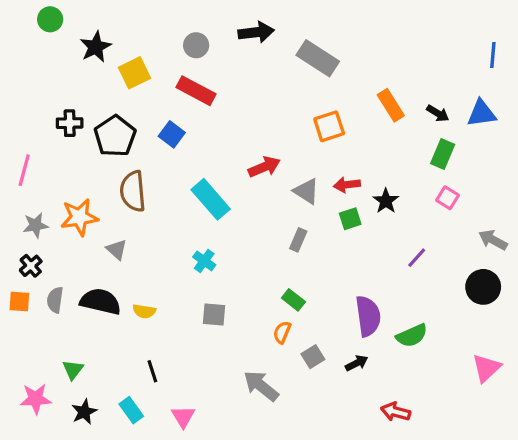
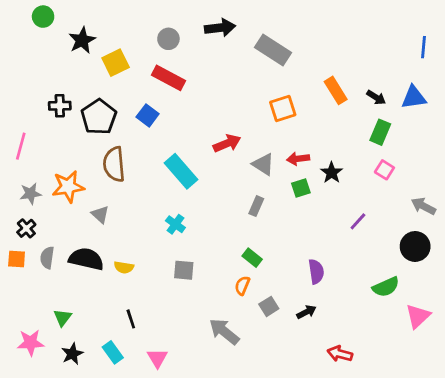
purple semicircle: (368, 316) -> (316, 272), size x0.7
green semicircle: (412, 336) -> (386, 287), moved

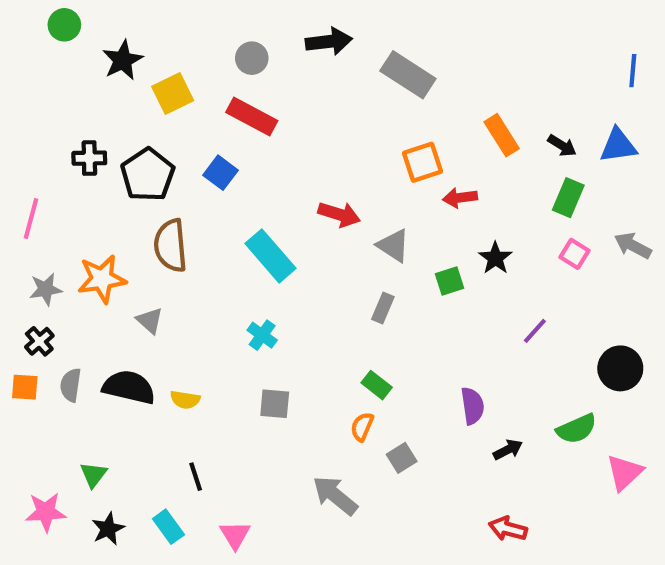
red arrow: (227, 143) -> (339, 214), turned 40
red arrow: (298, 159) -> (460, 198), moved
gray arrow: (423, 206) -> (633, 246), moved
black arrow: (306, 312) -> (508, 450), moved

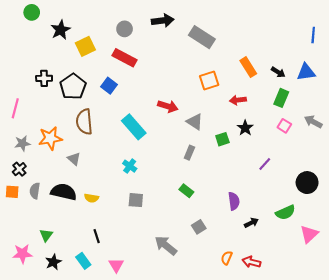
red arrow: (460, 198) -> (238, 100), moved
orange semicircle: (362, 427) -> (227, 258), moved

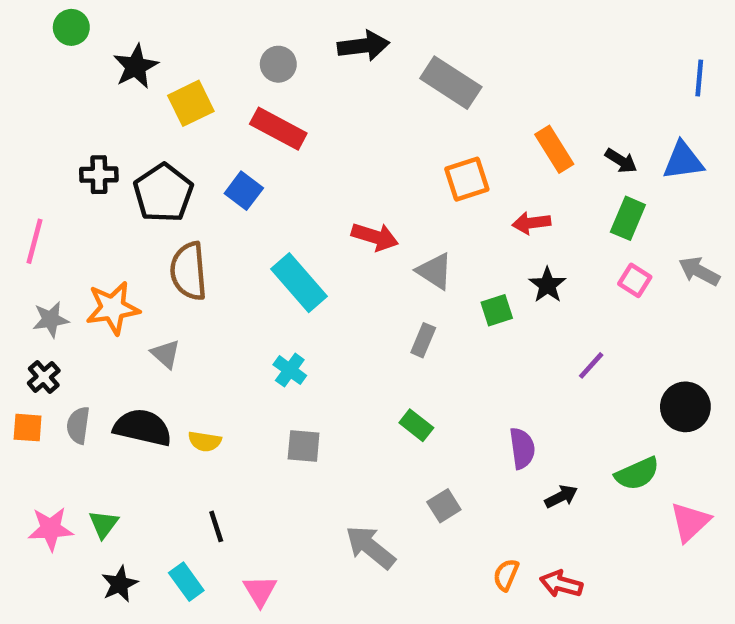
pink star: (22, 254) -> (51, 529), moved

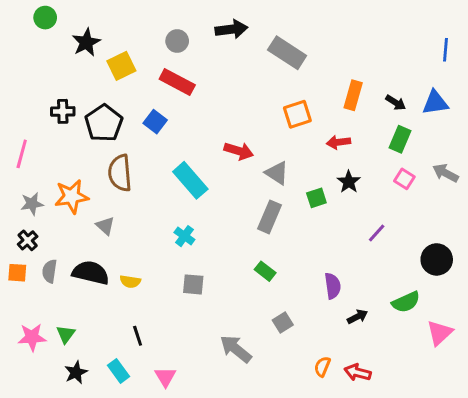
orange rectangle: (554, 149) -> (353, 95), turned 48
gray rectangle: (423, 340) -> (270, 217), size x1.5

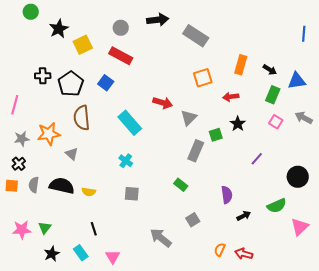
blue triangle: (435, 103) -> (297, 81), moved
gray triangle: (277, 173) -> (189, 118), turned 42
gray rectangle: (270, 217) -> (196, 151), moved

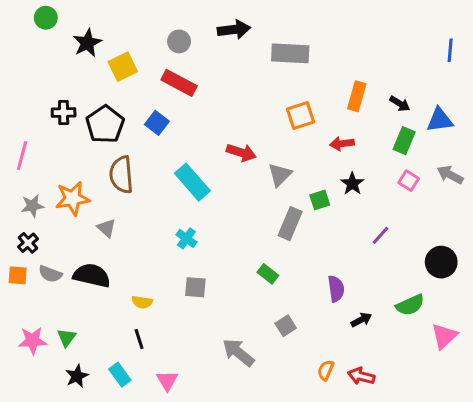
gray rectangle: (196, 36) -> (290, 53), turned -30
gray semicircle: (34, 185) -> (50, 274), turned -77
yellow semicircle: (89, 192) -> (142, 302), moved

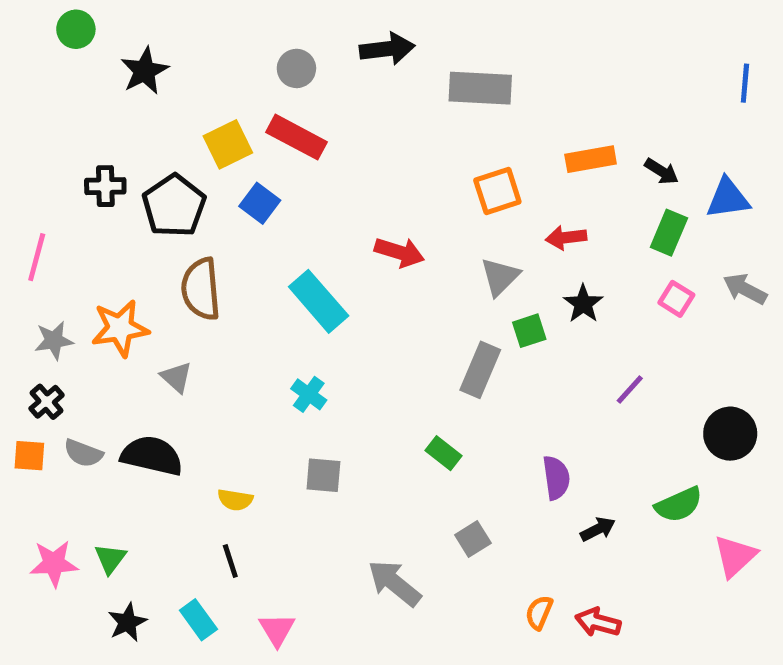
yellow square: (123, 67) -> (228, 144), moved
orange rectangle: (357, 96) -> (591, 159), turned 64
gray triangle: (280, 175) -> (500, 277), moved

